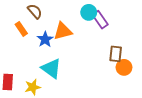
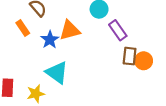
purple rectangle: (100, 20) -> (118, 30), moved
orange circle: (124, 67) -> (144, 61), moved

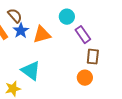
blue star: (50, 40) -> (21, 31), moved
orange circle: (144, 61) -> (85, 78), moved

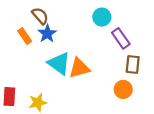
orange triangle: (42, 35) -> (79, 68), moved
cyan triangle: (31, 71) -> (59, 63), moved

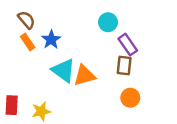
brown semicircle: (40, 16) -> (26, 20), moved
brown rectangle: (133, 64) -> (124, 66), moved

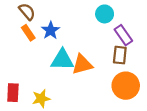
cyan triangle: (63, 70) -> (62, 60), turned -35
orange circle: (130, 98) -> (126, 86), size x1.5

